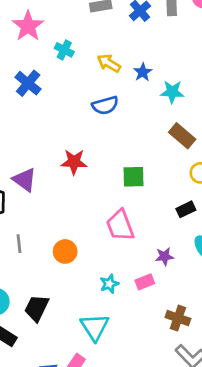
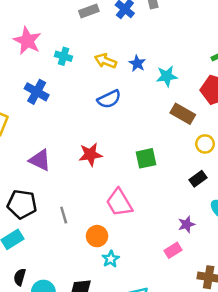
purple triangle: (25, 180) -> (40, 160), moved
pink trapezoid: (120, 226) -> (119, 203), moved
gray line: (19, 244) -> (64, 215), moved
cyan star: (109, 284) -> (111, 259), moved

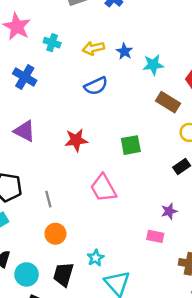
yellow arrow: (106, 61) -> (93, 48), turned -35
purple triangle: (40, 160) -> (25, 131), moved
orange circle: (97, 236) -> (55, 234), moved
pink rectangle: (173, 250) -> (155, 236), turned 42
cyan star: (111, 259) -> (96, 258), moved

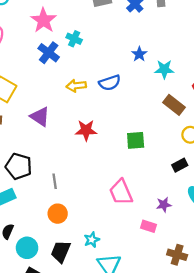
yellow arrow: (93, 48) -> (76, 86), moved
blue cross: (25, 77) -> (49, 53), moved
pink trapezoid: (103, 188) -> (121, 192), moved

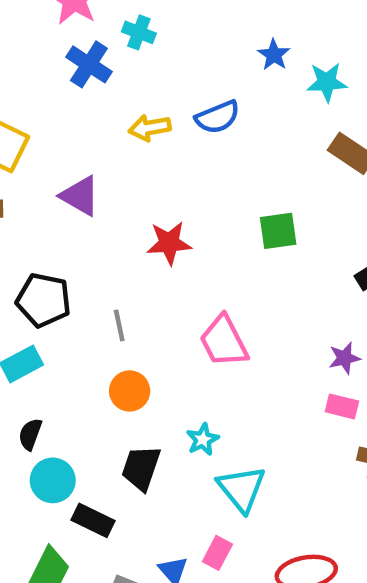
red star: (86, 130) -> (169, 243), moved
pink trapezoid: (121, 192) -> (224, 341), moved
pink rectangle: (149, 226) -> (342, 406), moved
cyan circle: (27, 248) -> (53, 480), moved

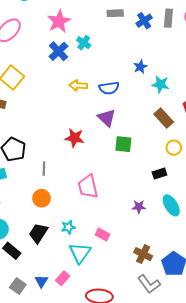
purple triangle: (80, 196) -> (107, 118), moved
pink rectangle: (342, 406) -> (102, 234), moved

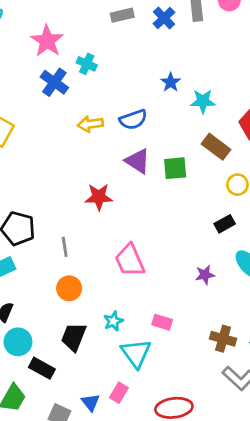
green square: (123, 144) -> (175, 168), moved

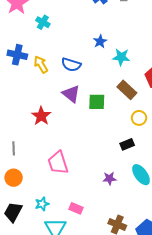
blue cross: (54, 82) -> (17, 55), moved, turned -30
blue semicircle: (133, 120) -> (71, 65), turned 30
yellow arrow: (90, 124) -> (41, 64), turned 60
red star: (99, 197) -> (41, 116), turned 30

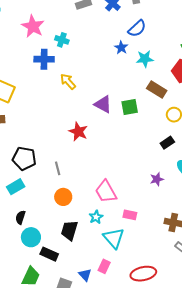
blue cross: (17, 55) -> (44, 59), moved
blue semicircle: (71, 65) -> (137, 29), moved, turned -48
pink trapezoid: (58, 163) -> (106, 192), moved

